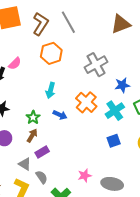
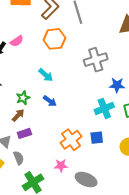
cyan arrow: (50, 90) -> (46, 75), turned -77
orange cross: (86, 102) -> (71, 140), moved

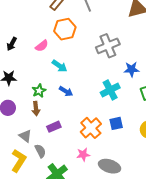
pink semicircle: (17, 41) -> (42, 46), moved
cyan cross: (104, 108) -> (110, 90), moved
brown arrow: (18, 115) -> (36, 109), turned 136
purple rectangle: (24, 133) -> (54, 127), moved

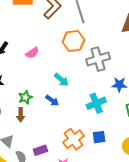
orange hexagon: (65, 29) -> (73, 41), moved
cyan arrow: (60, 66) -> (61, 80), moved
purple rectangle: (54, 127) -> (40, 150), moved

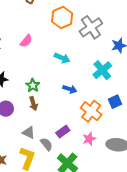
blue arrow: (52, 100) -> (70, 89), moved

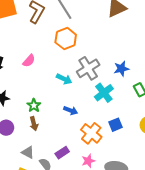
gray cross: (91, 27) -> (88, 68), moved

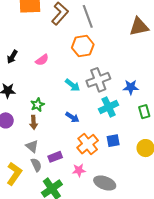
gray triangle: (28, 152) -> (32, 146), moved

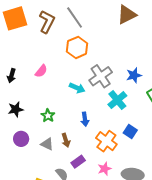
blue arrow: (72, 117) -> (85, 119), turned 64
brown arrow: (34, 122) -> (66, 140), moved
blue square: (113, 141) -> (130, 131), turned -32
gray triangle: (32, 146) -> (47, 144), moved

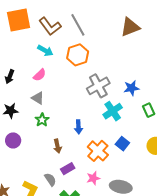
brown L-shape: (47, 22) -> (50, 26), turned 110
cyan arrow: (77, 88) -> (45, 51), moved
gray triangle: (47, 144) -> (38, 98), moved

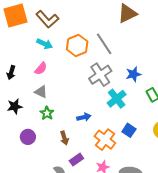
gray line: (78, 25) -> (104, 44), moved
blue arrow: (78, 127) -> (84, 117), turned -96
purple circle: (13, 140) -> (28, 137), moved

